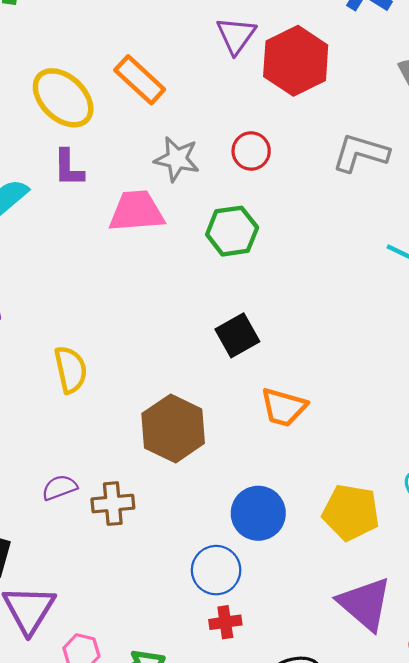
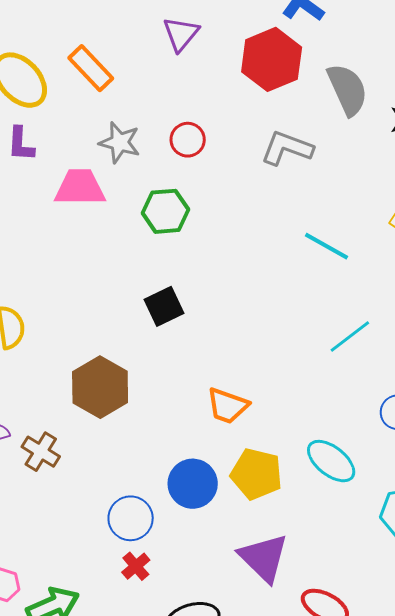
red hexagon: (296, 61) -> (272, 59), moved
orange trapezoid: (284, 407) -> (228, 406), moved
brown cross: (113, 504) -> (41, 452), turned 33
blue circle: (258, 513) -> (193, 484), moved
red cross: (225, 622) -> (136, 566), turned -36

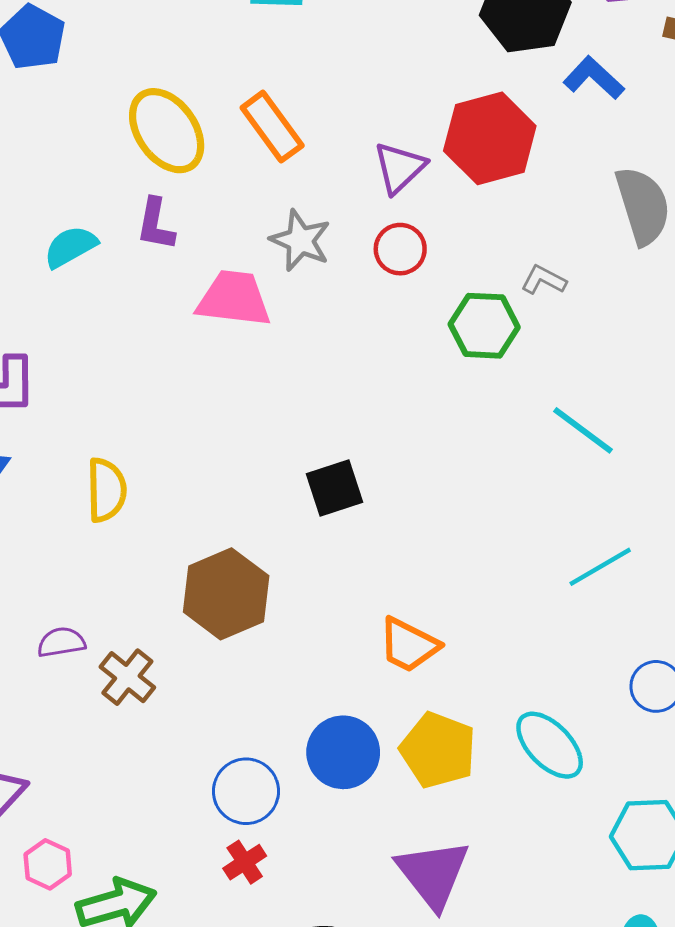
purple triangle: (181, 34) -> (400, 168), moved
red hexagon: (272, 59) -> (490, 138), moved
gray L-shape: (287, 148) -> (544, 280), size x0.6
green hexagon: (166, 211) -> (484, 326), moved

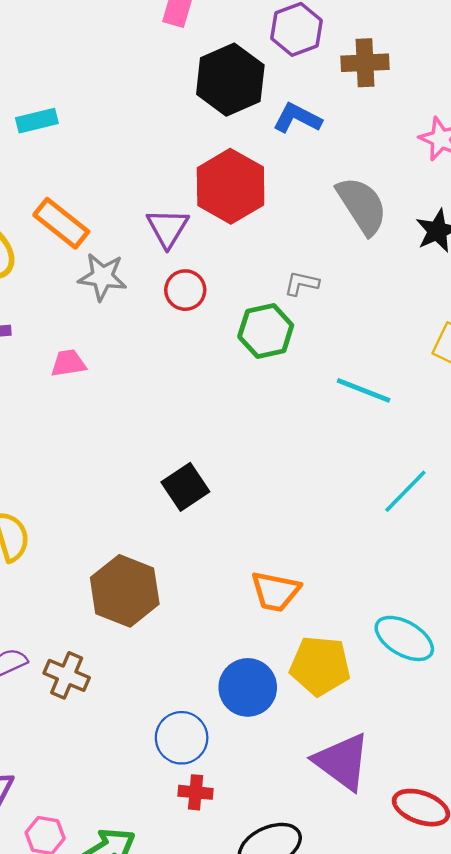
gray star: (300, 240) -> (102, 277), moved
pink trapezoid: (234, 299) -> (68, 363), size x0.6
red cross: (245, 862) -> (196, 792), turned -36

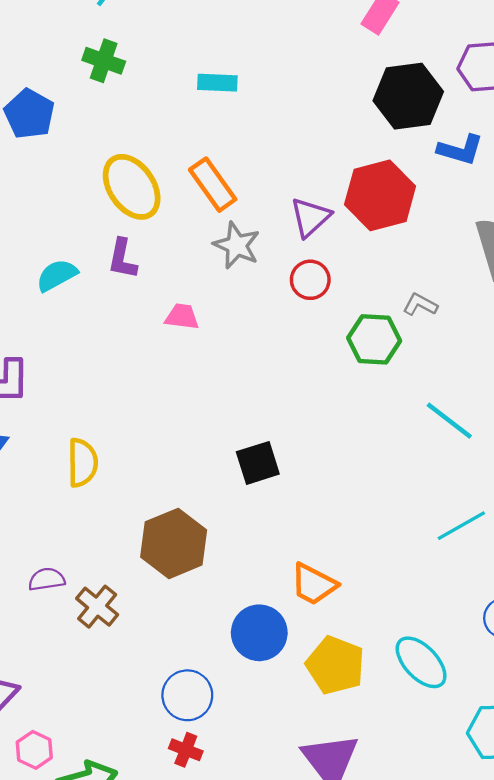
blue L-shape: (297, 118) -> (460, 150), turned 153
blue circle: (248, 687) -> (259, 633), moved

